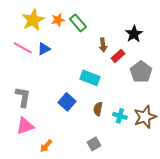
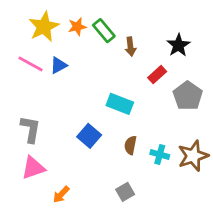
brown arrow: (103, 45) -> (130, 47), moved

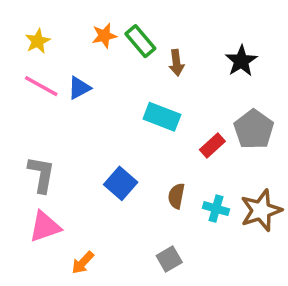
yellow star: (44, 27) -> (38, 41), moved, size x0.6
red rectangle: (157, 75) -> (212, 146), moved
cyan rectangle: (120, 104) -> (162, 117), moved

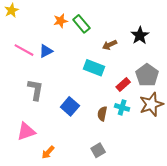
yellow star: (38, 41) -> (11, 10), moved
brown arrow: (176, 63) -> (110, 45), moved, turned 72
gray L-shape: (41, 174) -> (35, 90), moved
cyan cross: (216, 209) -> (122, 107), moved
brown star: (261, 210) -> (151, 104), moved

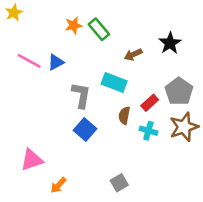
gray L-shape: (35, 90) -> (81, 95), moved
brown semicircle: (102, 114) -> (124, 115), moved

